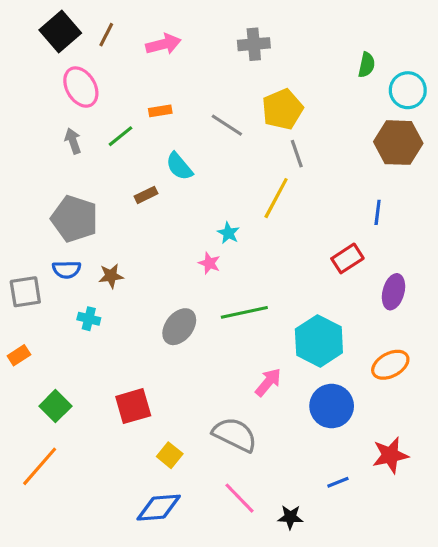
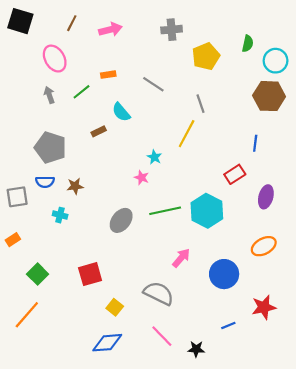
black square: (60, 31) -> (20, 21), moved, turned -32
yellow pentagon: (282, 109) -> (206, 56), moved
cyan hexagon: (319, 341) -> (207, 211), moved

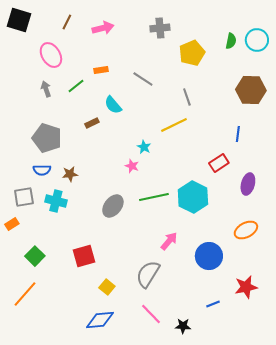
cyan circle: (276, 61) -> (257, 40), moved
yellow line: (187, 134) -> (174, 125), turned 36
gray square: (17, 197) -> (24, 197), moved
cyan cross: (60, 215) -> (56, 201), size x1.5
gray semicircle: (159, 293) -> (148, 274), turned -84

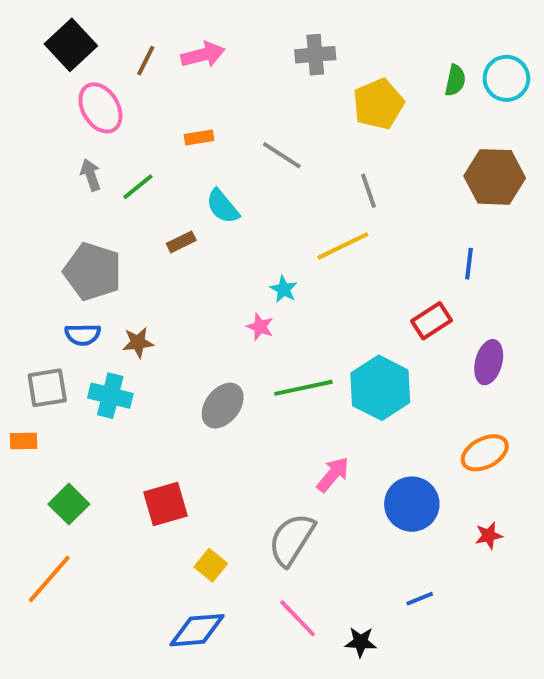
black square: (19, 20) -> (71, 45), moved, turned 30
brown line: (67, 22) -> (146, 61), moved
green line: (76, 86) -> (138, 187), moved
orange rectangle: (12, 224) -> (24, 441), turned 32
red star: (246, 287) -> (489, 536), moved, size x0.6

